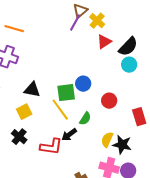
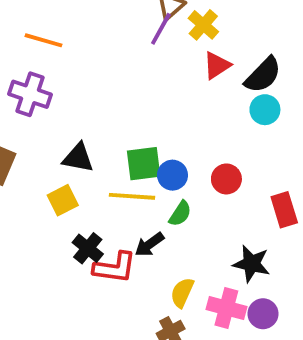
blue circle: (83, 84) -> (172, 175), moved
yellow line: (60, 110) -> (132, 196), turned -50
black cross: (19, 137) -> (88, 248), moved
yellow semicircle: (107, 140) -> (182, 293), moved

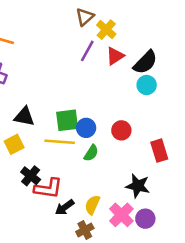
purple line: (161, 29) -> (87, 51), moved
black arrow: (149, 244) -> (65, 207), moved
pink cross: (226, 308) -> (121, 215), turned 30

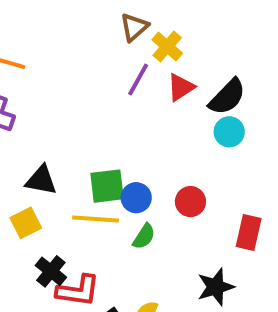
red rectangle: (159, 151) -> (249, 233), turned 30
black star: (138, 186) -> (216, 287), turned -30

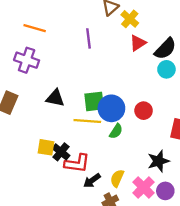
purple line: (138, 79) -> (88, 38), moved, turned -36
blue circle: (136, 198) -> (111, 108), size x1.5
yellow square: (26, 223) -> (46, 147), moved, turned 36

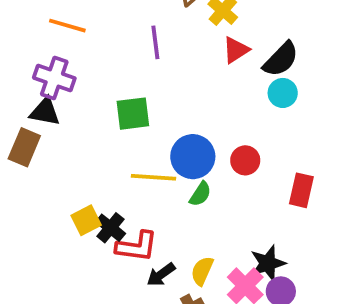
black triangle: (55, 98) -> (45, 112), moved
green square: (94, 101) -> (133, 114), moved
yellow square: (46, 147) -> (86, 220), turned -36
black star: (158, 161) -> (268, 263), moved

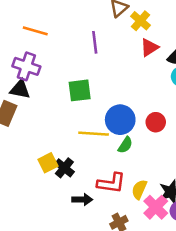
red L-shape: (137, 246) -> (111, 183), moved
yellow semicircle: (202, 271) -> (139, 189), moved
black arrow: (161, 275) -> (82, 200), moved, turned -144

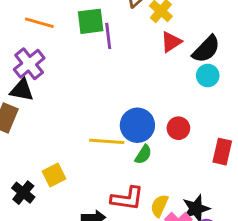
purple cross: (26, 66) -> (29, 64), turned 32
green square: (80, 90) -> (91, 21), moved
black cross: (64, 168) -> (23, 193), moved

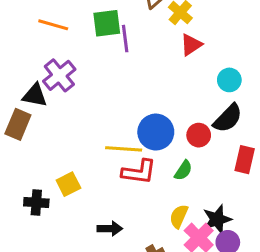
black semicircle: (206, 49) -> (228, 118), moved
purple cross: (29, 64) -> (59, 75), moved
green semicircle: (143, 155) -> (183, 170), moved
black cross: (23, 193) -> (36, 203), turned -35
red L-shape: (127, 198) -> (139, 172), moved

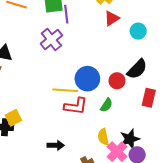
purple cross: (59, 75) -> (51, 40), moved
cyan circle: (229, 80) -> (138, 31), moved
yellow square: (68, 184) -> (13, 118), moved
yellow semicircle: (179, 216) -> (103, 137), turned -35

